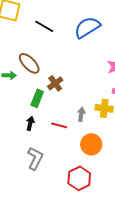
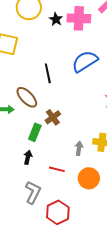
black line: (44, 26) -> (48, 73), moved, turned 48
red line: (59, 125) -> (57, 169), moved
red hexagon: (79, 178) -> (58, 212), moved

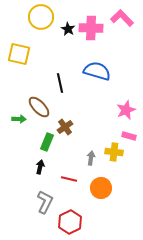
blue semicircle: (85, 61) -> (97, 71), turned 48

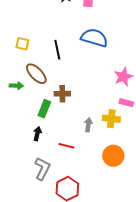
yellow square: (19, 54) -> (22, 44), moved, size x0.6
brown cross: (65, 127) -> (62, 94), turned 35
orange circle: (101, 188) -> (113, 156), moved

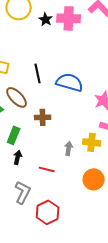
blue semicircle: (94, 38) -> (70, 82), moved
green rectangle: (44, 109) -> (14, 135), moved

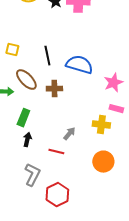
brown cross: (43, 117) -> (54, 89), moved
gray arrow: (69, 148) -> (69, 134), moved, turned 32

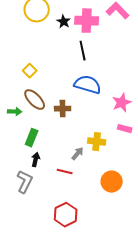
yellow square: (12, 50) -> (30, 71), moved, turned 32
black line: (47, 56) -> (83, 51), moved
yellow cross: (101, 125) -> (97, 142), moved
gray L-shape: (32, 175) -> (25, 182), moved

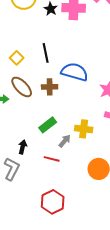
black line: (83, 51) -> (46, 53), moved
brown cross: (63, 109) -> (50, 87), moved
green rectangle: (32, 138) -> (48, 125), moved, turned 30

